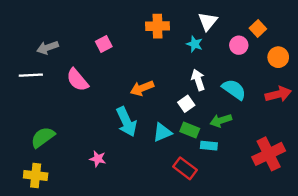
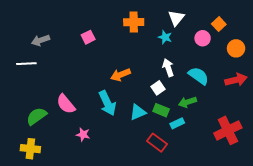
pink semicircle: (77, 80) -> (66, 104), moved
cyan rectangle: (209, 146) -> (177, 123), turned -32

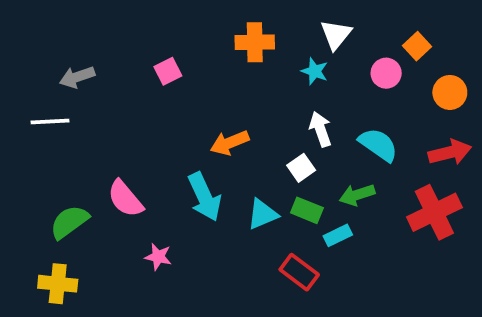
red cross: (228, 130) -> (434, 212), moved

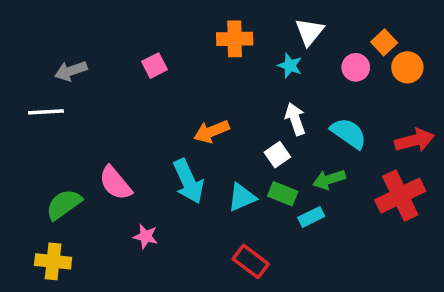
orange circle: (450, 92) -> (407, 67), moved
red rectangle: (299, 272) -> (251, 261), moved

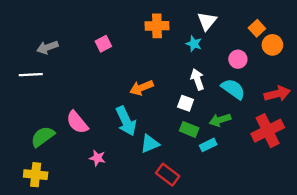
pink circle: (356, 67) -> (238, 59), moved
white square: (277, 155) -> (186, 103), turned -35
cyan triangle: (242, 197) -> (150, 144), moved

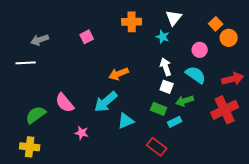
white square: (186, 103) -> (167, 87), moved
cyan arrow: (126, 121) -> (106, 102), turned 75
red rectangle: (168, 175) -> (157, 147), moved

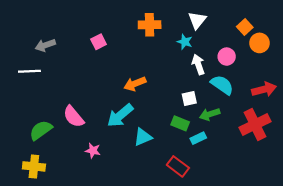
white arrow: (166, 67) -> (198, 64), moved
white square: (167, 87) -> (189, 98), turned -32

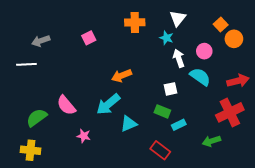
green arrow: (210, 114) -> (211, 141), moved

